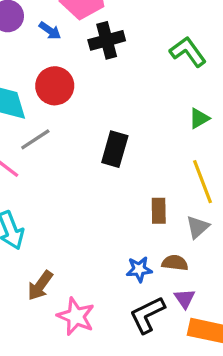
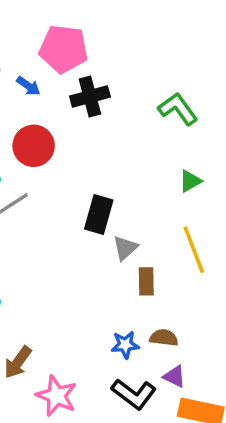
gray triangle: (198, 227) -> (125, 248), moved
purple triangle: (185, 299) -> (174, 376), turned -30
black L-shape: (147, 315) -> (134, 394), turned -117

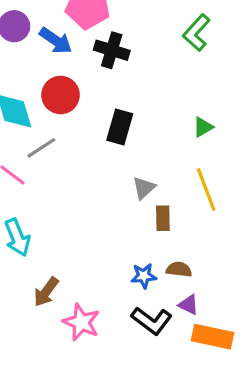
blue arrow: (28, 86) -> (56, 41), size x1.5
black cross: (90, 97) -> (112, 50), turned 32
green L-shape: (178, 109) -> (197, 33), moved, turned -102
black rectangle: (99, 214) -> (120, 127), moved

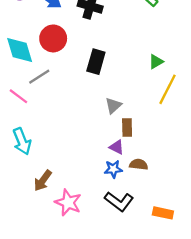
yellow line: (206, 189) -> (168, 89), moved, turned 48
purple triangle: (189, 305) -> (117, 147), moved
orange rectangle: (213, 337) -> (163, 213), size x0.7

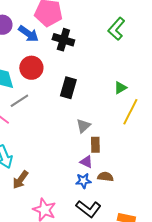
brown arrow: (43, 181) -> (20, 180), moved

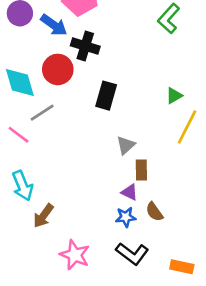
black cross: (63, 40) -> (85, 46), moved
brown semicircle: (105, 177) -> (154, 212), turned -133

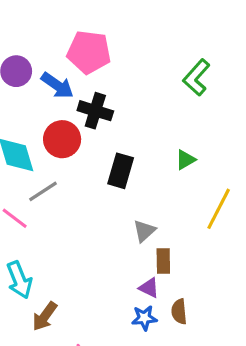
green triangle: (174, 96) -> (185, 160), moved
brown semicircle: (154, 212) -> (179, 312), turned 30

